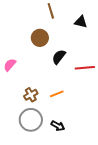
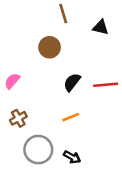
black semicircle: (59, 57) -> (72, 82), moved
brown cross: (31, 95) -> (18, 118), moved

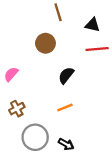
red line: (106, 85) -> (97, 49), moved

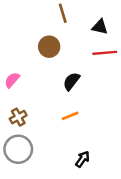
gray circle: (35, 137) -> (18, 149), moved
black arrow: (66, 144) -> (83, 159), moved, turned -84

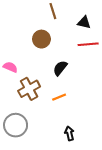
pink semicircle: (12, 80) -> (10, 67), turned 72
brown cross: (18, 117) -> (29, 89), moved, size x1.5
black arrow: (83, 159) -> (69, 133), turned -48

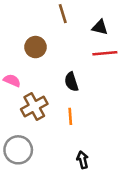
brown circle: (41, 39) -> (35, 47), moved
black semicircle: (60, 68) -> (71, 82), turned -56
orange line: (59, 97) -> (70, 116), turned -72

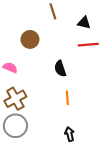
brown cross: (34, 107) -> (15, 99), moved
orange line: (70, 116) -> (67, 98), moved

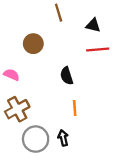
gray circle: (15, 126) -> (36, 139), moved
black arrow: (70, 134) -> (63, 138), moved

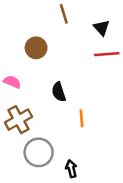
black triangle: (93, 25) -> (102, 28), turned 35
black semicircle: (67, 76) -> (59, 92), moved
black arrow: (63, 138) -> (71, 169), moved

